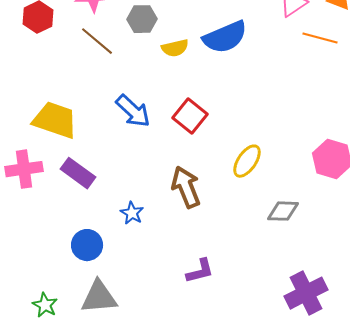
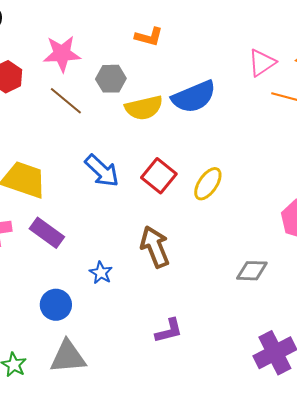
yellow semicircle: (175, 48) -> (144, 108), size x1.4
yellow ellipse: (247, 161) -> (208, 184), moved

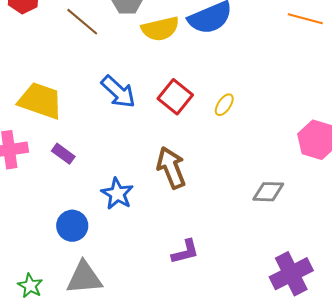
yellow ellipse: (208, 184) -> (224, 105), size x0.7
purple rectangle: (47, 233) -> (63, 154), size x0.7
blue star: (101, 273) -> (117, 194), size x1.4

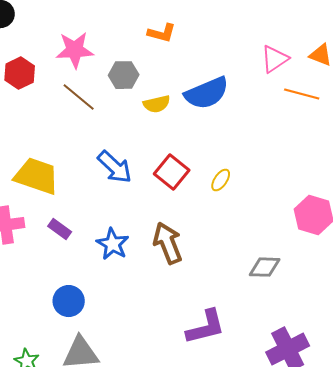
yellow semicircle: (160, 29) -> (157, 104), size x0.7
blue star: (117, 194) -> (113, 244), moved
purple L-shape: (185, 252) -> (206, 327), moved, size x1.4

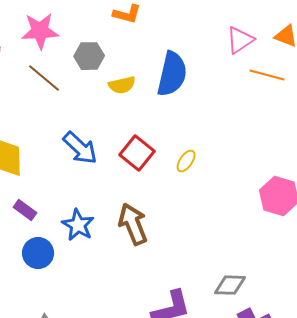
blue semicircle: (207, 93) -> (172, 74), turned -54
gray diamond: (265, 267) -> (230, 285), moved
blue circle: (69, 301) -> (38, 253), moved

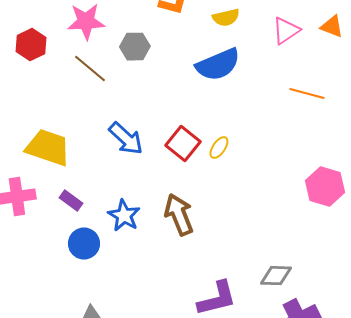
blue semicircle: (172, 74) -> (218, 65), turned 54
orange line: (267, 75) -> (307, 94), moved
yellow semicircle: (122, 85) -> (226, 18), moved
yellow ellipse: (186, 161) -> (219, 148), moved

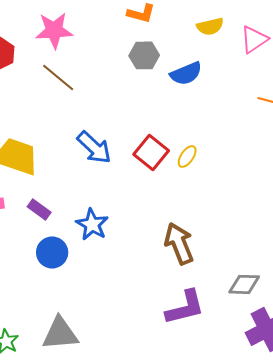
yellow semicircle: (226, 18) -> (210, 26), moved
gray hexagon: (135, 47) -> (144, 55), moved
blue semicircle: (218, 65) -> (186, 73), size x0.7
brown arrow: (179, 215) -> (179, 243), moved

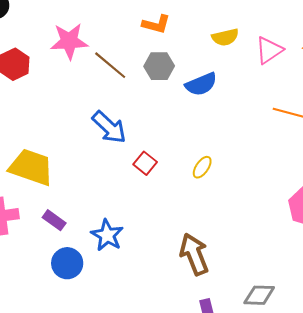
brown line: (58, 77) -> (110, 65), moved
blue arrow: (94, 147) -> (109, 127), moved
red square: (151, 152) -> (145, 163), moved, size x0.7

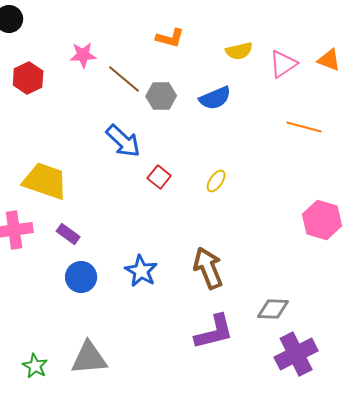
pink star: (69, 41) -> (83, 55), size x0.7
gray hexagon: (159, 66) -> (161, 96), moved
blue star: (107, 235) -> (141, 271), moved

